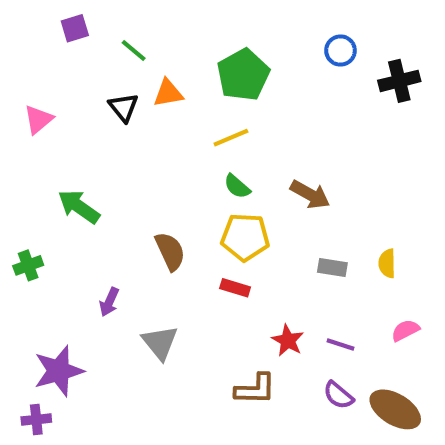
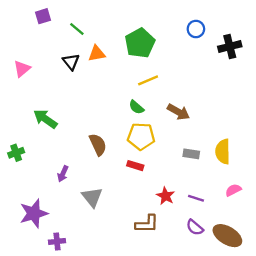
yellow line: (231, 138) -> (148, 80), moved
yellow semicircle: (387, 263) -> (223, 152), size x1.5
purple cross: (36, 420) -> (57, 241), moved

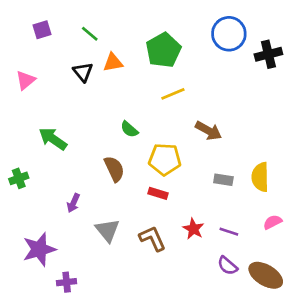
purple square: (43, 16) -> (42, 30), moved
blue circle: (196, 29) -> (229, 34), size x1.6
green semicircle: (136, 107) -> (129, 129), moved
brown L-shape: (147, 224) -> (152, 238), moved, turned -115

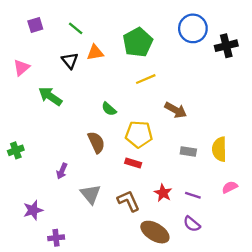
green arrow: (53, 139) -> (50, 96), moved
purple star: (39, 249) -> (33, 210), size x0.7
brown ellipse: (266, 275) -> (155, 232), moved

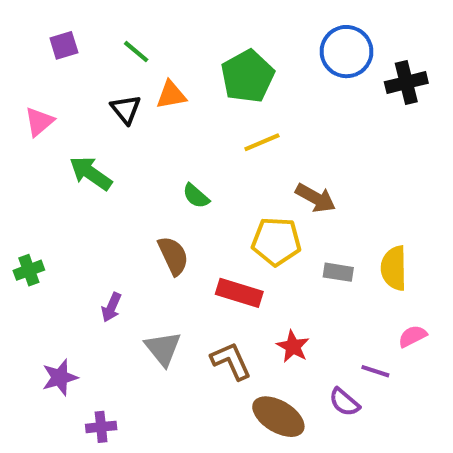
yellow pentagon: (139, 134) -> (276, 241), moved
red rectangle: (133, 163) -> (239, 293), size x1.5
purple line: (193, 195) -> (375, 371), moved

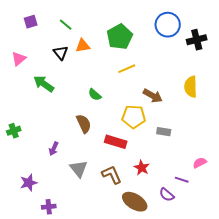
yellow semicircle: (394, 268) -> (191, 87), moved

